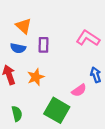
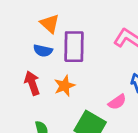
purple rectangle: (43, 45) -> (74, 47), size x1.6

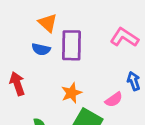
red arrow: (32, 83) -> (17, 84), moved
orange star: (65, 86) -> (71, 93), moved

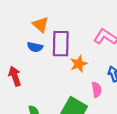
orange star: (71, 93) -> (79, 64), moved
pink semicircle: (114, 100) -> (97, 90), turned -64

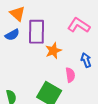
blue semicircle: (35, 47) -> (12, 35), turned -40

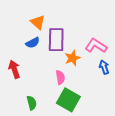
pink L-shape: (79, 25) -> (96, 46), moved
pink semicircle: (70, 75) -> (60, 77), moved

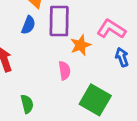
blue semicircle: (33, 43) -> (28, 25), turned -40
green square: (68, 100) -> (95, 100), moved

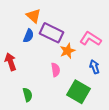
purple rectangle: (59, 21) -> (52, 33), turned -65
blue arrow: (122, 57) -> (95, 67), moved

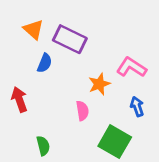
orange triangle: (34, 16) -> (33, 29), moved
purple rectangle: (52, 33) -> (70, 39), moved

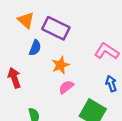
orange star: (99, 84) -> (60, 65), moved
pink semicircle: (82, 111) -> (66, 87), turned -119

